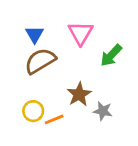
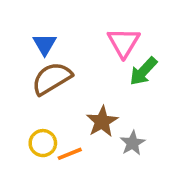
pink triangle: (81, 33) -> (124, 43), moved
gray star: (103, 111) -> (133, 143), turned 30

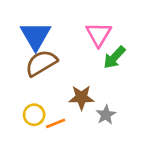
blue triangle: (45, 44) -> (36, 36), size x1.6
brown star: (102, 122) -> (81, 98), turned 30

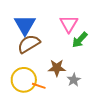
yellow circle: (34, 115) -> (24, 80), size x1.6
orange line: (56, 123) -> (39, 86), turned 40

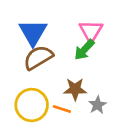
green arrow: (80, 40) -> (84, 50), moved
orange line: (39, 86) -> (62, 109), moved

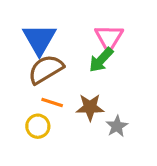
yellow circle: (32, 105) -> (38, 126), size x0.6
orange line: (62, 109) -> (52, 102), moved

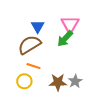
blue triangle: (39, 39) -> (38, 26), moved, size x0.6
brown star: (90, 107) -> (58, 82), moved

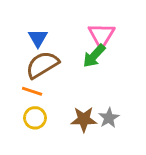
blue triangle: (38, 26) -> (38, 38), moved
orange line: (34, 66) -> (32, 91), moved

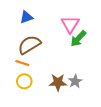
blue triangle: (38, 38) -> (26, 17), moved, turned 40
green arrow: (94, 56) -> (78, 39), moved

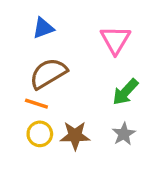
green arrow: (78, 39) -> (125, 92), moved
brown star: (58, 82) -> (75, 136), moved

